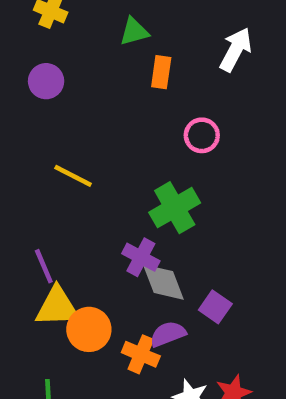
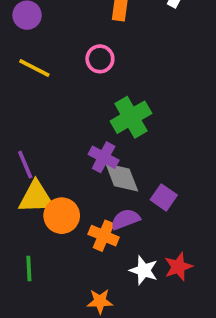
pink circle: (202, 135) -> (100, 59), moved
yellow line: (73, 176) -> (34, 68), moved

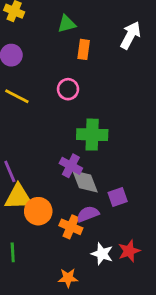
green cross: (131, 117) -> (92, 135), turned 32
purple square: (164, 197) -> (118, 197), turned 36

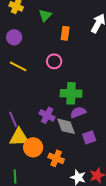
green triangle: (67, 24) -> (45, 15), moved, turned -32
purple cross: (71, 166) -> (47, 115), moved
purple semicircle: (88, 214) -> (78, 112), moved

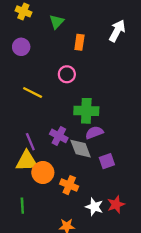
yellow line: (18, 66) -> (33, 93), moved
purple line: (13, 119) -> (30, 142), moved

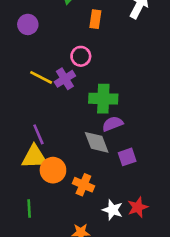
purple cross: (59, 136) -> (65, 79), moved, turned 30

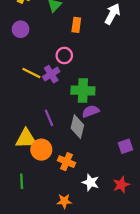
purple line: (38, 134) -> (49, 118), moved
gray diamond: (97, 142) -> (77, 127), turned 35
purple square: (127, 157) -> (126, 146), moved
red star: (138, 207) -> (121, 185), moved

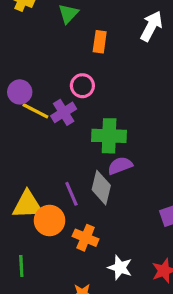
purple circle: (21, 29) -> (20, 92), moved
purple line: (49, 118) -> (71, 194), moved

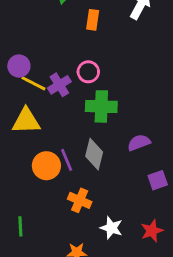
pink circle: (82, 86) -> (88, 72), moved
purple semicircle: (120, 166) -> (139, 143), moved
yellow triangle: (28, 205) -> (26, 121), moved
orange circle: (49, 220) -> (46, 166), moved

